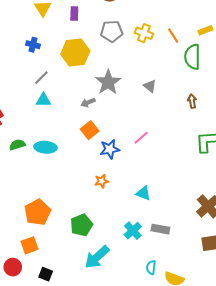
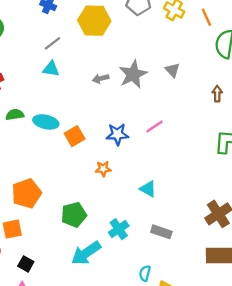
gray star: (108, 82) -> (133, 74), moved
orange square: (90, 130) -> (75, 136), moved
cyan cross: (133, 231) -> (119, 229), moved

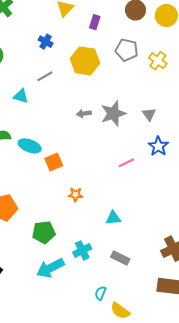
cyan triangle: (51, 69) -> (21, 96), moved
blue star: (117, 134) -> (158, 146), moved, turned 30
cyan triangle: (148, 189) -> (113, 218), turned -42

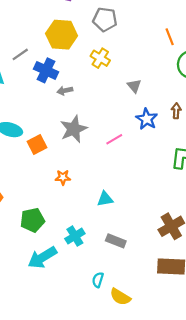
blue cross: (46, 42) -> (46, 70), moved, size x1.5
yellow cross: (158, 61) -> (100, 58), moved
gray star: (113, 113) -> (74, 129), moved

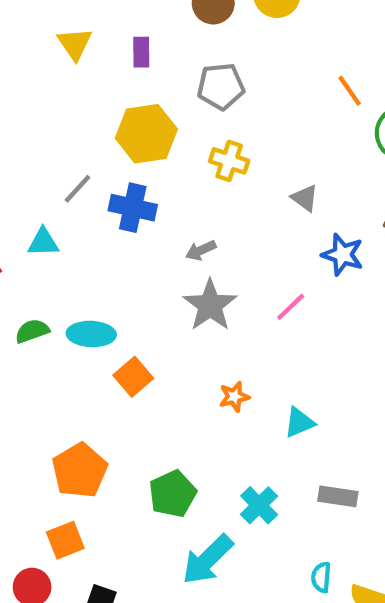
gray arrow: (65, 91) -> (201, 250), moved
orange square: (37, 145) -> (133, 377), moved
orange star: (63, 177) -> (234, 397), moved

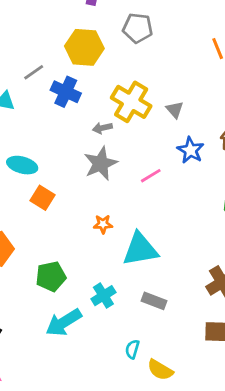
yellow cross: (229, 161) -> (131, 102), moved, size x1.6
orange square: (133, 377) -> (42, 198), turned -30
cyan triangle: (299, 422) -> (140, 249), size x1.8

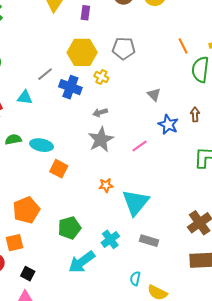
gray pentagon: (138, 28) -> (124, 48), moved
yellow cross: (131, 102) -> (101, 77), moved, size x0.5
cyan triangle: (140, 249) -> (136, 202), turned -36

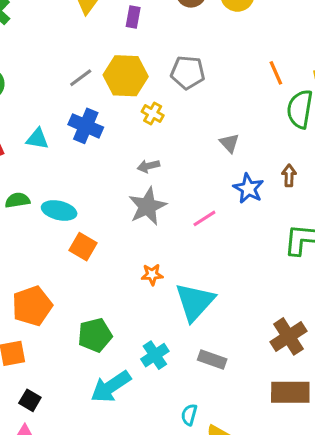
gray line: (45, 74) -> (81, 78), moved
blue cross: (70, 87) -> (86, 126), moved

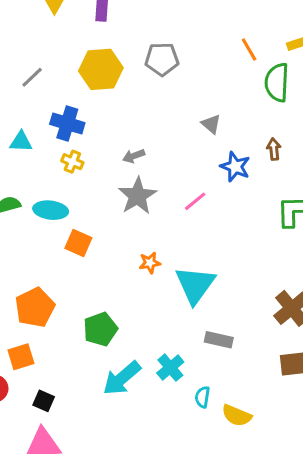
gray line: (81, 78) -> (32, 77), moved
yellow cross: (153, 113) -> (72, 162), moved
cyan cross: (155, 355) -> (170, 368), moved

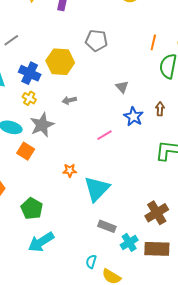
orange line: (249, 49) -> (153, 42), turned 35
yellow hexagon: (101, 69) -> (60, 62), moved
gray star: (137, 196) -> (42, 125), moved
green pentagon: (100, 329) -> (32, 208), turned -30
cyan cross: (170, 368) -> (129, 242), moved

